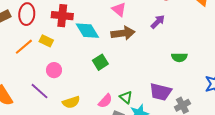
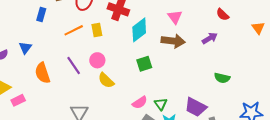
cyan diamond: (87, 31) -> (139, 30), turned 70
yellow rectangle: (46, 41) -> (97, 30), turned 40
purple line: (40, 91) -> (74, 66), moved
yellow semicircle: (71, 102) -> (106, 80), moved, turned 48

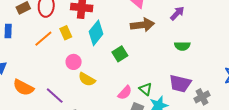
cyan diamond: (139, 30) -> (96, 33), moved
purple line: (74, 66) -> (55, 96), moved
orange semicircle: (42, 73) -> (23, 88), turned -30
green semicircle: (222, 78) -> (182, 46), moved

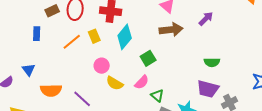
green semicircle: (182, 46) -> (212, 62), moved
orange semicircle: (23, 88) -> (51, 90), turned -30
green triangle: (146, 89) -> (157, 96), moved
pink semicircle: (125, 93) -> (142, 82), moved

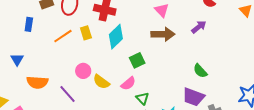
green semicircle: (212, 62) -> (200, 71), turned 42
pink circle: (102, 66) -> (83, 71), moved

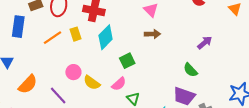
blue rectangle: (29, 24) -> (18, 27), size x1.5
purple arrow: (199, 27) -> (205, 43), moved
brown arrow: (163, 34) -> (152, 34), size x0.7
orange semicircle: (37, 82) -> (28, 84), turned -50

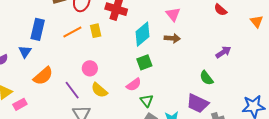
blue rectangle: (18, 27) -> (38, 29), moved
cyan diamond: (106, 37) -> (142, 34), moved
yellow semicircle: (92, 83) -> (99, 90), moved

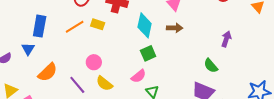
yellow rectangle: (96, 31) -> (98, 24), turned -56
cyan diamond: (142, 34) -> (145, 25), turned -35
purple arrow: (223, 52) -> (226, 39), turned -35

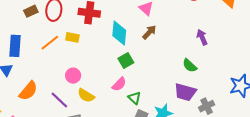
brown arrow: (175, 28) -> (149, 32), turned -42
purple arrow: (226, 39) -> (202, 37), turned -35

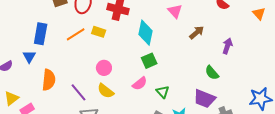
brown arrow: (149, 32) -> (197, 32), moved
purple arrow: (202, 37) -> (227, 46), turned 35
pink circle: (73, 76) -> (104, 68), moved
orange semicircle: (28, 91) -> (49, 80), turned -40
green triangle: (134, 98) -> (163, 92), moved

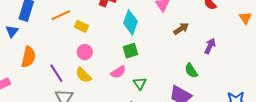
yellow rectangle: (99, 32) -> (81, 26), moved

